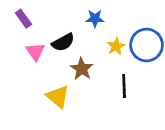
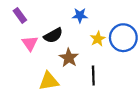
black line: (124, 86) -> (93, 76), moved
yellow triangle: (58, 97) -> (49, 81), turned -50

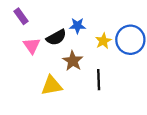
blue star: (80, 15) -> (77, 26), moved

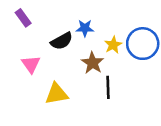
pink triangle: (32, 46) -> (31, 64), moved
brown star: (73, 61) -> (93, 63), moved

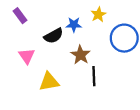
yellow star: (113, 45) -> (98, 15), moved

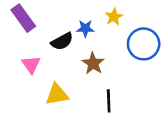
purple rectangle: (20, 16) -> (23, 18), size x1.5
black line: (94, 76) -> (109, 101), moved

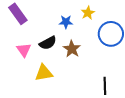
black semicircle: (62, 41) -> (48, 43), moved
black line: (109, 101) -> (105, 86), moved

